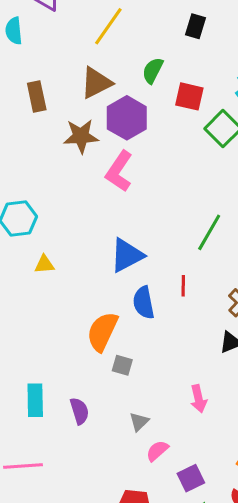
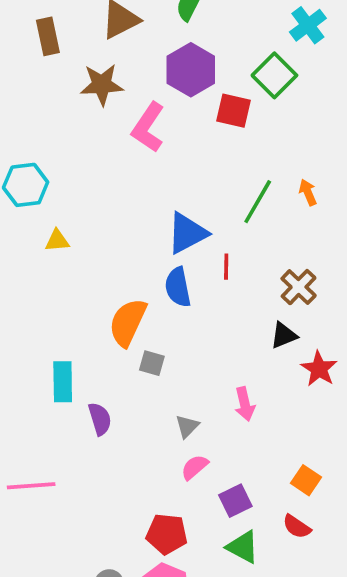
red square: (189, 96) -> (234, 111), moved
purple hexagon: (127, 118) -> (191, 70), moved
blue triangle: (127, 255) -> (187, 233), moved
cyan rectangle: (35, 400) -> (63, 382), moved
gray triangle: (139, 422) -> (187, 426), moved

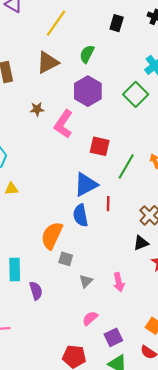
brown star: (102, 85) -> (37, 109), moved, size x0.6
red square: (234, 111) -> (100, 146), moved
gray triangle: (187, 426) -> (86, 281), moved

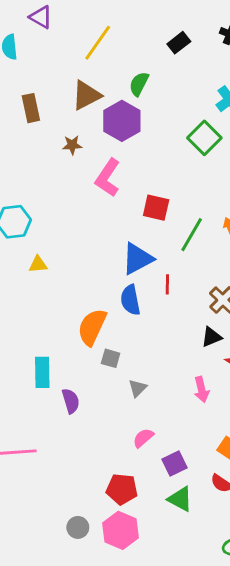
black rectangle: (117, 23) -> (179, 43), turned 35
purple hexagon: (88, 91) -> (122, 121), moved
brown star: (37, 109) -> (72, 145), moved
pink arrow: (119, 282) -> (202, 390), moved

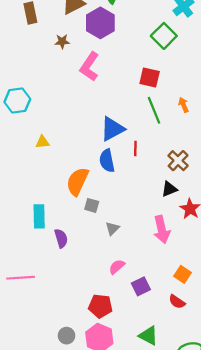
red square: (156, 208) -> (150, 78), moved
green line: (192, 235) -> (154, 110), turned -52
yellow triangle: (38, 264) -> (42, 142), moved
pink arrow: (202, 390) -> (162, 230), size x1.4
green triangle: (180, 499) -> (149, 336), moved

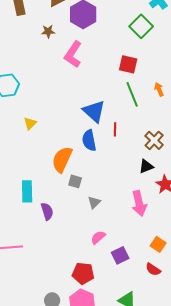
blue triangle: (112, 129) -> (94, 111), turned -50
yellow triangle: (42, 142) -> (30, 123), turned -40

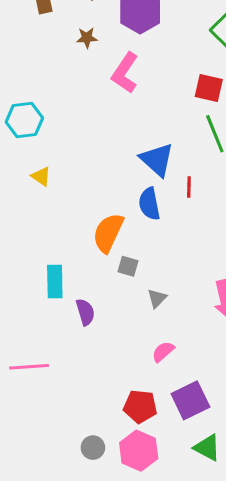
yellow triangle: (30, 123) -> (41, 176), moved, turned -40
purple square: (120, 255) -> (190, 400), moved, size x1.4

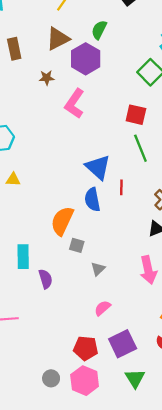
yellow triangle: (41, 176) -> (13, 179), turned -32
green triangle: (207, 448) -> (135, 378), turned 30

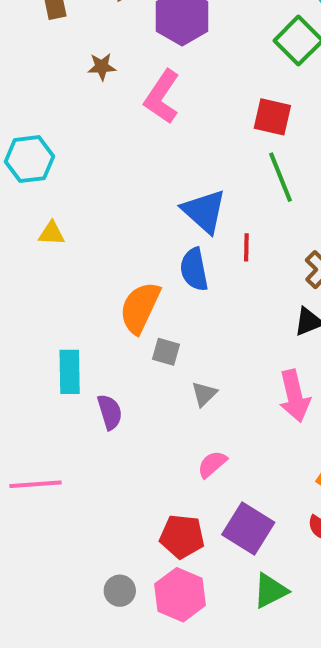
brown star: (47, 78) -> (102, 67), moved
purple square: (123, 344) -> (248, 528), turned -32
green triangle: (135, 378) -> (270, 591), turned 35

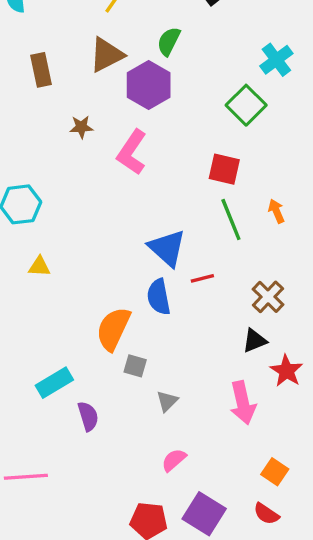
red line: (246, 247) -> (202, 278), turned 75
cyan rectangle: (70, 372) -> (54, 383), turned 60

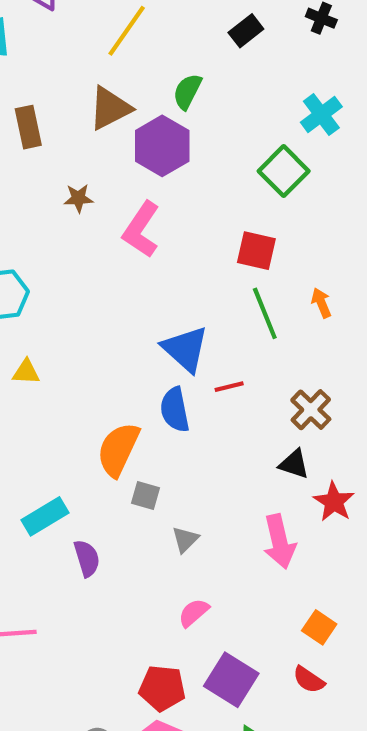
black triangle: (255, 341) -> (294, 464), turned 40

